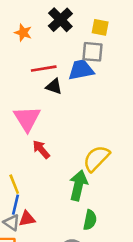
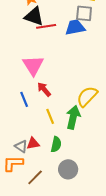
black triangle: (54, 86) -> (34, 16), moved, size x1.5
yellow line: (14, 184) -> (50, 116), moved
blue line: (15, 205) -> (24, 99), moved, turned -35
green semicircle: (90, 220) -> (56, 144), moved

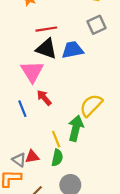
gray square: (84, 13) -> (96, 25), moved, turned -30
black triangle: (34, 16) -> (46, 49), moved
blue trapezoid: (75, 27) -> (73, 50), moved
yellow line: (50, 116) -> (56, 139), moved

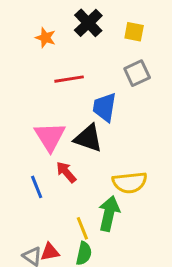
black triangle: (46, 49) -> (88, 138), moved
blue trapezoid: (73, 50) -> (105, 107), turned -70
yellow semicircle: (91, 105) -> (130, 182), turned -140

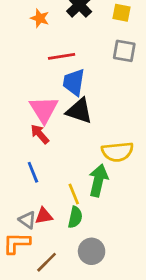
gray square: (137, 73) -> (124, 51), turned 35
blue trapezoid: (105, 107) -> (74, 82), moved
red arrow: (66, 172) -> (40, 134), moved
blue line: (37, 187) -> (33, 172), moved

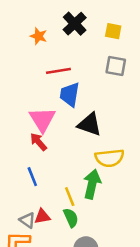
black triangle: (79, 111) -> (90, 124), moved
green semicircle: (75, 217) -> (71, 218), turned -36

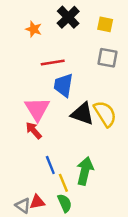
yellow semicircle: (109, 158) -> (105, 114), moved, turned -116
blue line: (32, 177) -> (50, 165), moved

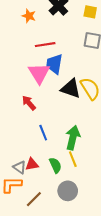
pink triangle: (37, 109) -> (39, 73), moved
yellow line: (63, 183) -> (73, 159), moved

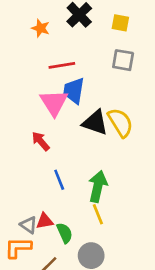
green semicircle: (55, 165) -> (65, 233), moved

